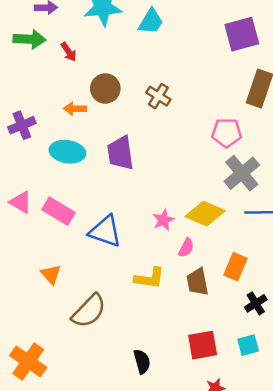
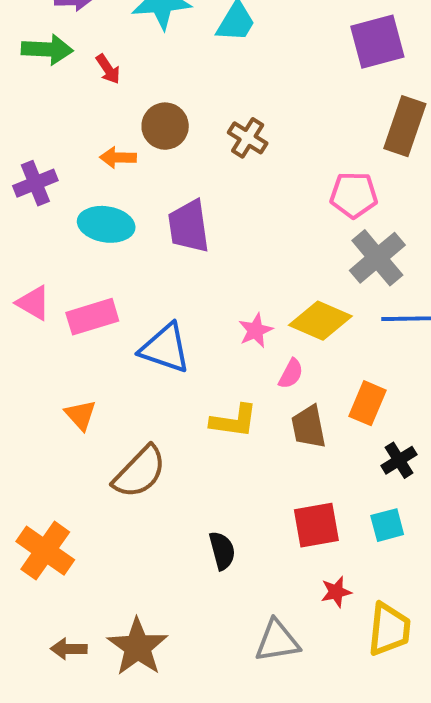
pink rectangle: (59, 211) -> (92, 317), turned -48

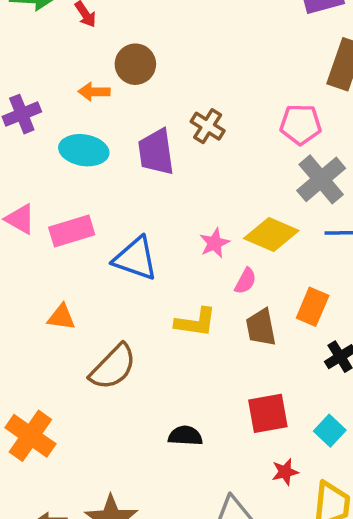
brown cross: (248, 138) -> (208, 126), moved
orange triangle: (81, 415) -> (61, 317), turned -40
cyan square: (387, 525) -> (330, 431), moved, turned -32
black semicircle: (222, 551) -> (185, 436), turned -72

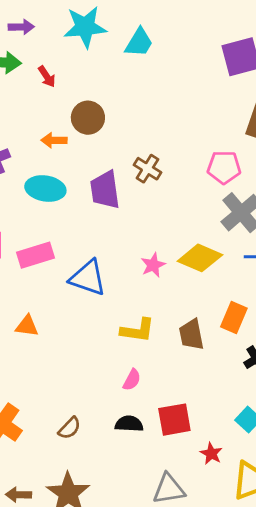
pink semicircle: (245, 281) -> (132, 380), moved
brown semicircle: (113, 367) -> (70, 428), moved, size x0.6
red square: (268, 413) -> (174, 420), moved
red star: (285, 472) -> (211, 454), turned -30

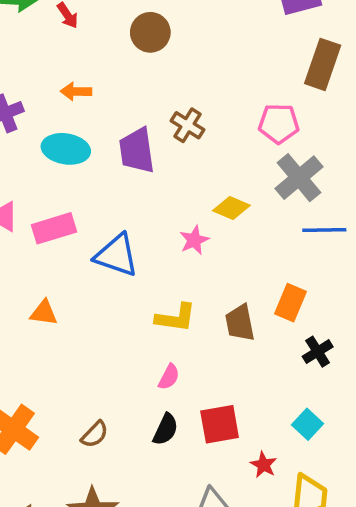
brown circle: (88, 118) -> (150, 32), moved
yellow diamond: (200, 258) -> (231, 208), moved, size x0.7
black semicircle: (129, 424) -> (166, 429), turned 112

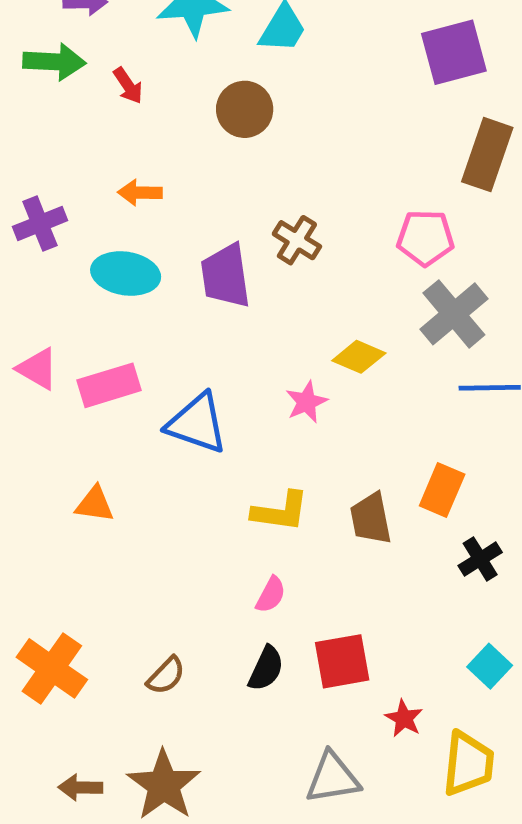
cyan square: (307, 424) -> (490, 666), moved

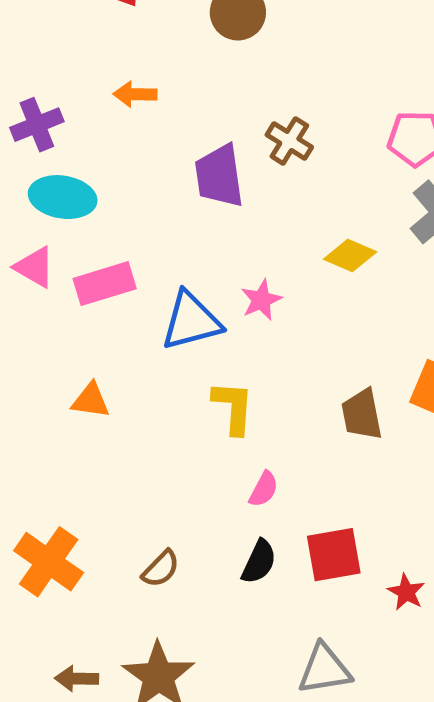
cyan ellipse: (126, 274) -> (63, 197), moved
pink star: (306, 402) -> (261, 300), moved
blue triangle: (197, 423) -> (191, 321), turned -34
yellow L-shape: (280, 511) -> (233, 407), moved, turned -94
red star: (404, 718) -> (406, 592), moved

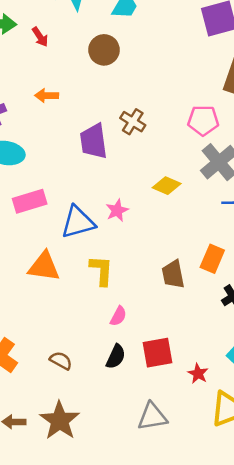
orange triangle: (91, 400) -> (44, 267), moved, size x1.5
brown semicircle: (161, 569) -> (61, 361), turned -105

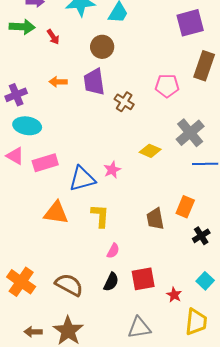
pink pentagon: (203, 120) -> (167, 86), moved
purple trapezoid: (94, 141) -> (94, 82), moved
brown semicircle: (61, 361) -> (69, 285), size x1.6

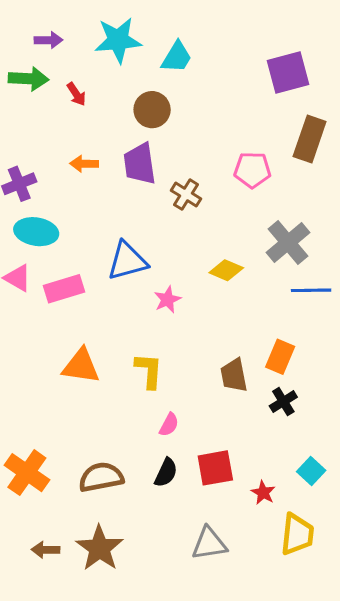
blue triangle: (82, 179) -> (127, 261), moved
black cross: (201, 236) -> (283, 402), moved
brown semicircle: (69, 285) -> (101, 477), turned -40

